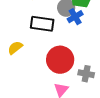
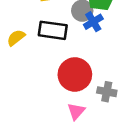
yellow semicircle: (15, 48) -> (16, 38), moved

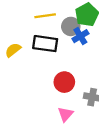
red circle: (75, 74) -> (64, 82), size x0.7

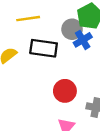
yellow line: (45, 16) -> (28, 19), moved

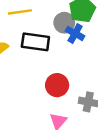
blue cross: (83, 40) -> (75, 34), turned -30

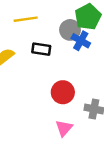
black rectangle: (35, 42) -> (41, 49), size x0.7

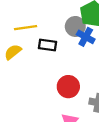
yellow line: (26, 19) -> (26, 28), moved

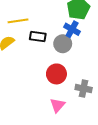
gray circle: (75, 26) -> (63, 44), moved

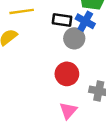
black rectangle: (38, 36) -> (62, 20), moved

